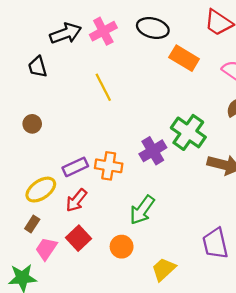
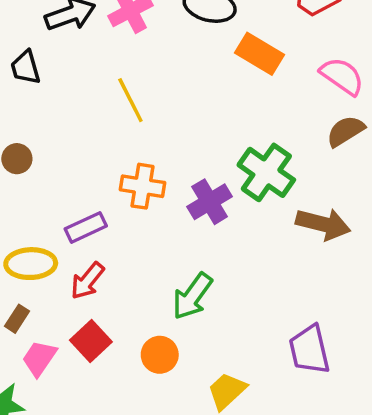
orange cross: (109, 166) -> (142, 186), moved
yellow ellipse: (41, 190) -> (31, 264), turned 32

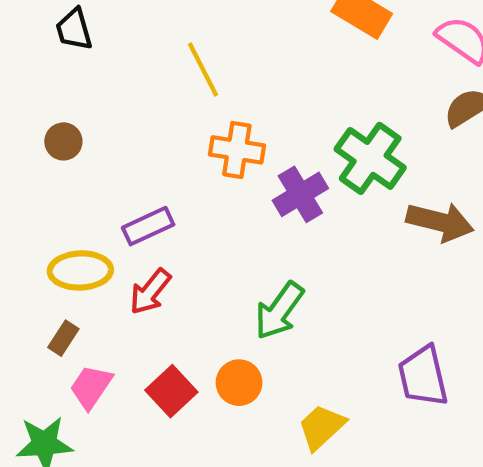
orange cross: (142, 186) -> (237, 150), moved
red square: (91, 341) -> (171, 391), moved

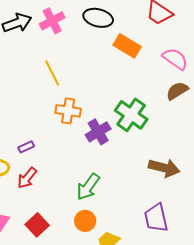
brown arrow: (440, 222) -> (164, 168), moved
purple rectangle: (148, 226) -> (26, 147), size x0.7
orange circle: (239, 383) -> (85, 221), moved

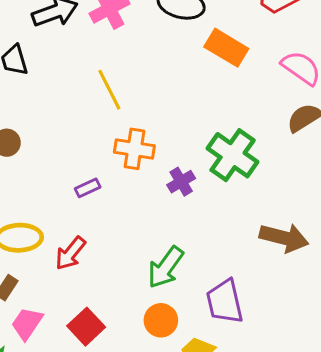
purple cross: (98, 132) -> (181, 182), size x0.7
purple rectangle: (26, 147) -> (88, 188), moved
purple trapezoid: (156, 218) -> (225, 302), moved

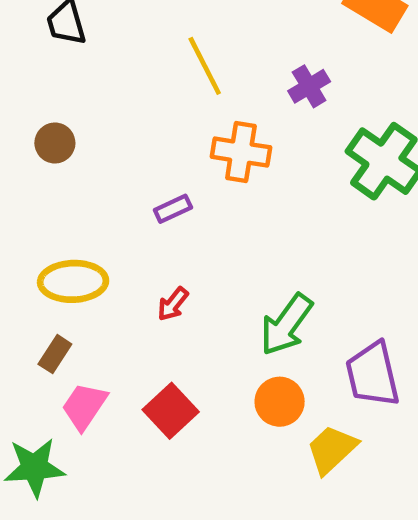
purple cross: (181, 182) -> (309, 86), moved
red arrow: (71, 253) -> (173, 304), moved, size x0.7

